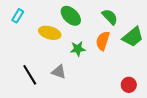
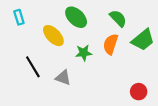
cyan rectangle: (18, 16) -> (19, 17), turned -48
yellow ellipse: (50, 33) -> (53, 36), turned 30
black line: (30, 75) -> (33, 67), moved

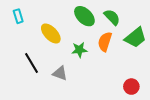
green ellipse: (76, 17) -> (84, 16), moved

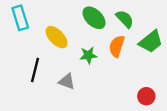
cyan rectangle: (18, 16) -> (20, 18), size x1.5
black line: (31, 63) -> (35, 70), turned 45

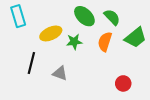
yellow ellipse: (57, 37) -> (51, 33), turned -70
green star: (88, 55) -> (74, 42), moved
red circle: (146, 96) -> (123, 83), moved

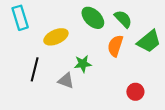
green star: (74, 42) -> (83, 64), moved

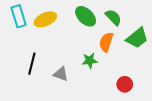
yellow ellipse: (56, 37) -> (45, 19), moved
green star: (83, 64) -> (90, 61), moved

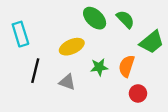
cyan rectangle: (19, 16) -> (20, 34), moved
yellow ellipse: (45, 19) -> (72, 47), moved
orange semicircle: (106, 42) -> (127, 66), moved

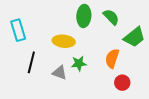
green ellipse: (95, 18) -> (84, 16), turned 50
yellow ellipse: (72, 47) -> (64, 41), turned 30
green star: (99, 67) -> (79, 63), moved

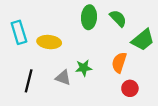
yellow ellipse: (64, 41) -> (49, 42), moved
black line: (31, 62) -> (29, 81), moved

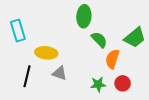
green semicircle: (118, 18) -> (99, 40), moved
yellow ellipse: (49, 42) -> (46, 53), moved
green star: (84, 68) -> (98, 84), moved

